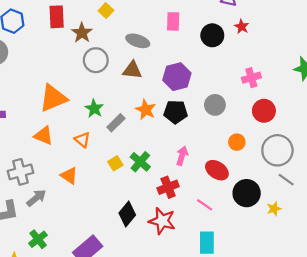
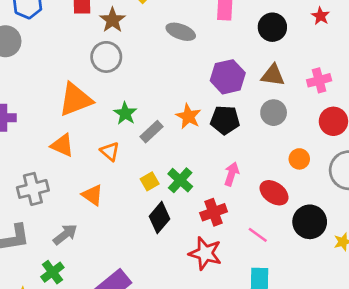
red star: (242, 27) -> (320, 16), moved
gray circle: (96, 60) -> (106, 57), moved
brown triangle: (132, 70) -> (273, 75), moved
gray arrow: (36, 198) -> (65, 234), moved
black diamond: (127, 214) -> (159, 218), moved

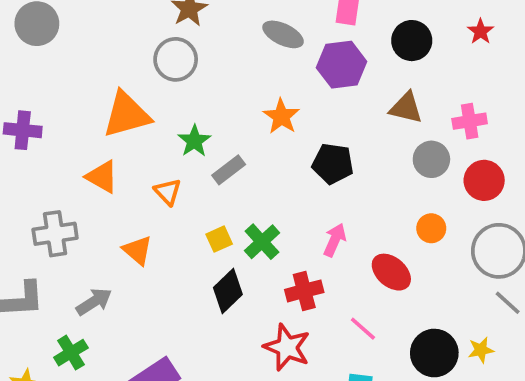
purple hexagon: (228, 77) -> (342, 65), moved
gray circle: (274, 113) -> (431, 159), moved
orange star: (188, 116) -> (281, 116), moved
black circle: (310, 222) -> (434, 353), moved

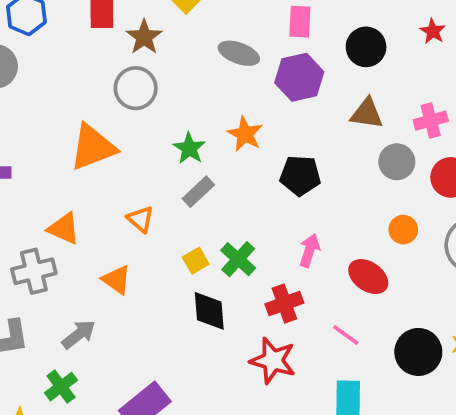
green star: (194, 141) -> (189, 148), moved
orange triangle: (102, 177) -> (64, 229), moved
black diamond: (228, 291) -> (209, 311), turned -45

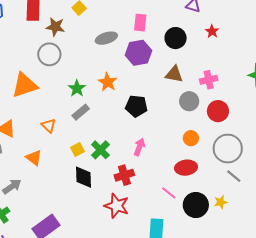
brown star: (144, 37) -> (55, 27), turned -30
gray ellipse: (239, 53) -> (106, 38), turned -40
red ellipse: (368, 277) -> (186, 168), moved, turned -45
pink line: (346, 335) -> (169, 193), moved

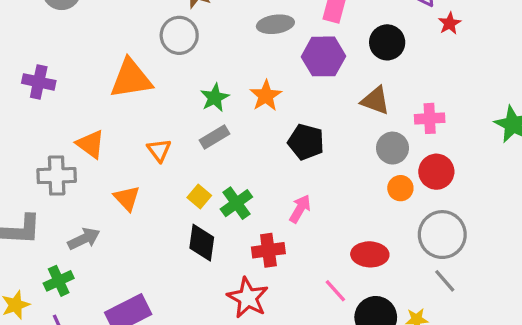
red star: (212, 31) -> (450, 23), moved
orange circle: (191, 138) -> (400, 188), moved
yellow square: (77, 150) -> (199, 196), turned -32

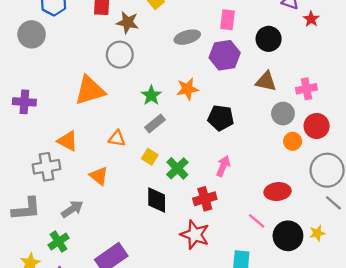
orange star: (266, 96) -> (187, 89), turned 30
orange triangle: (159, 150) -> (117, 138), turned -36
yellow square: (199, 196) -> (150, 157), moved

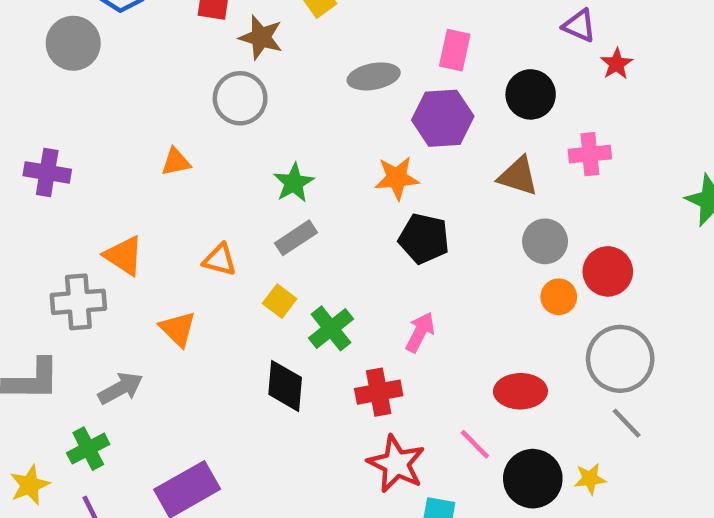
orange star: (187, 89) -> (397, 178), moved
pink cross: (306, 89) -> (590, 154), moved
orange triangle: (90, 90) -> (176, 162), size x0.5
red star: (195, 235) -> (396, 464), moved

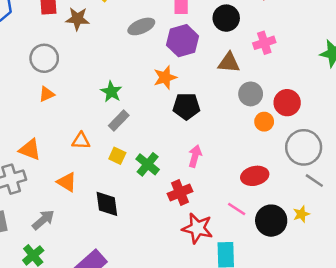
gray circle: (240, 98) -> (44, 58), moved
black diamond: (285, 386) -> (107, 204), moved

